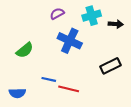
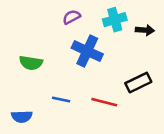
green semicircle: (25, 50) -> (31, 63), turned 48
red line: (69, 89) -> (104, 102), moved

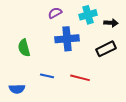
blue cross: (87, 51) -> (67, 39), turned -30
green semicircle: (31, 63) -> (24, 48), turned 66
black rectangle: (138, 82) -> (106, 49), moved

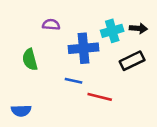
purple semicircle: (55, 13) -> (51, 25), moved, turned 32
cyan cross: (88, 15) -> (112, 31), moved
blue line: (47, 76) -> (74, 81), moved

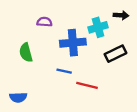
black arrow: (138, 28) -> (121, 15), moved

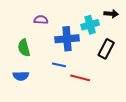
black rectangle: (116, 54) -> (106, 49), turned -36
blue semicircle: (18, 97) -> (21, 76), moved

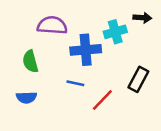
purple semicircle: (41, 20) -> (52, 25), size x1.6
black rectangle: (106, 49) -> (138, 79), moved
red line: (80, 78) -> (102, 100), turned -60

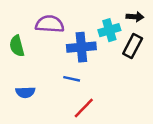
green semicircle: (30, 61) -> (17, 46), moved
black rectangle: (138, 79) -> (133, 46), moved
red line: (102, 100) -> (84, 108), moved

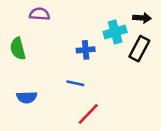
purple semicircle: (50, 24) -> (40, 14), moved, size x0.7
blue cross: (81, 47) -> (86, 50), size x0.6

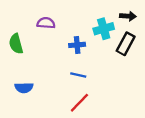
purple semicircle: (40, 14) -> (46, 23), moved
blue line: (75, 83) -> (78, 75), moved

